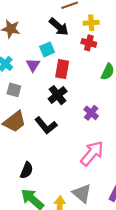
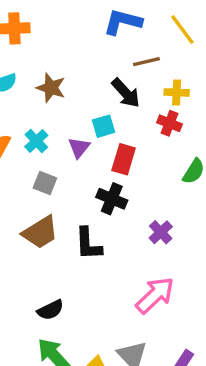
black cross: (58, 95) -> (112, 199), turned -36
black L-shape: (46, 125) -> (88, 244), turned 30
black semicircle: (27, 170) -> (50, 310), turned 35

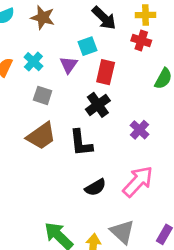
black cross: (112, 199) -> (98, 105), turned 35
black semicircle: (50, 310) -> (95, 187), moved

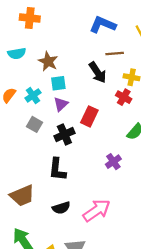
cyan square: (88, 46) -> (58, 83), moved
black cross: (98, 105) -> (64, 135), moved
purple cross: (139, 130) -> (113, 162), moved
brown trapezoid: (41, 136) -> (22, 196), moved

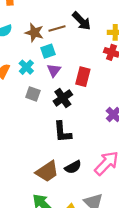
brown line: (115, 54) -> (57, 29), moved
black arrow: (98, 72) -> (81, 21), moved
brown trapezoid: (22, 196) -> (47, 171), moved

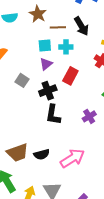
brown star: (34, 33) -> (38, 14), moved
cyan cross: (26, 67) -> (66, 47), moved, turned 32
black L-shape: (62, 132) -> (53, 115), moved

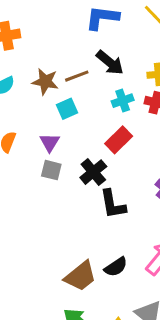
brown star: (38, 14) -> (45, 82), moved
cyan cross: (66, 47) -> (123, 101), moved
purple triangle: (46, 64) -> (50, 143), moved
red rectangle: (70, 76) -> (119, 140), turned 36

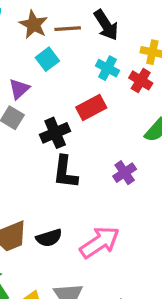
cyan cross: (123, 101) -> (107, 68), turned 30
cyan square: (67, 109) -> (47, 59), turned -30

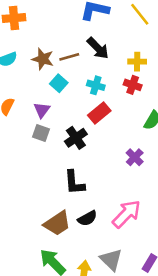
cyan cross: (107, 68) -> (96, 85), moved
black L-shape: (65, 172) -> (74, 182), moved

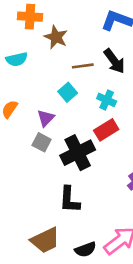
brown star: (43, 59) -> (56, 37), moved
black cross: (76, 138) -> (78, 153), size x1.4
black semicircle: (87, 218) -> (85, 249), moved

